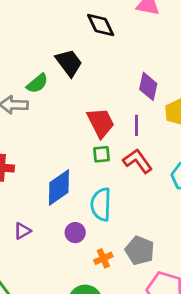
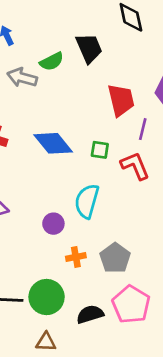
red trapezoid: (101, 123) -> (121, 100), moved
blue diamond: (59, 187) -> (53, 143), moved, turned 72

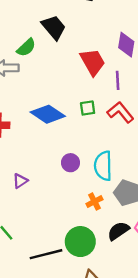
cyan semicircle: (87, 201) -> (103, 166), moved
purple circle: (53, 224) -> (70, 163), moved
black semicircle: (90, 314) -> (118, 231), moved

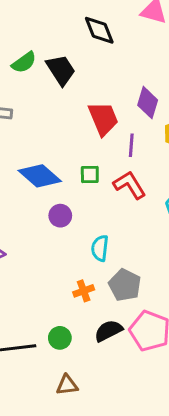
green semicircle: (26, 48) -> (24, 62), moved
purple circle: (70, 163) -> (60, 216), moved
cyan semicircle: (103, 166) -> (100, 248), size x0.7
green circle: (80, 242) -> (60, 338), size x0.6

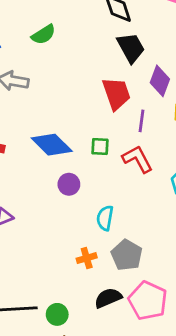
black trapezoid: (61, 70) -> (131, 48), moved
green circle: (60, 338) -> (57, 314), moved

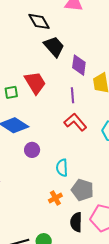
red trapezoid: (116, 94) -> (35, 83), moved
green square: (100, 147) -> (11, 92), moved
black semicircle: (108, 298) -> (76, 222), turned -54

